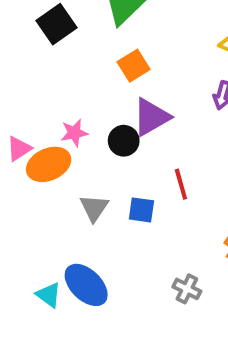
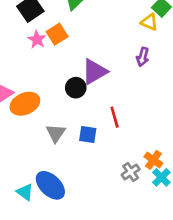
orange square: (134, 66) -> (57, 34), moved
pink star: (74, 133) -> (37, 39), moved, turned -30
gray cross: (187, 289) -> (131, 172), moved, turned 30

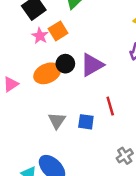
black circle: (76, 88) -> (65, 64), moved
orange ellipse: (25, 104) -> (47, 73), moved

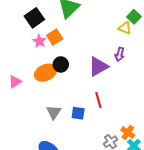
purple triangle: (92, 65) -> (98, 67), moved

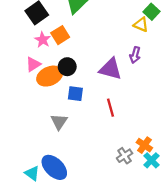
purple triangle: (98, 67) -> (111, 69), turned 45
pink triangle: (15, 82) -> (33, 64), moved
blue square: (78, 113) -> (75, 94), moved

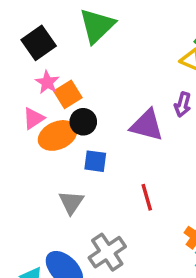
orange square: (60, 35) -> (68, 94), moved
red line: (111, 108) -> (147, 197), moved
gray cross: (125, 156) -> (107, 252), moved, size x1.5

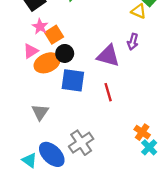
blue square: (95, 161) -> (73, 80), size x1.5
red line: (147, 197) -> (108, 92), moved
gray triangle: (71, 202) -> (40, 112), moved

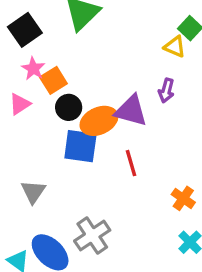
orange ellipse: (47, 63) -> (99, 121), moved
orange cross: (142, 132) -> (183, 198), moved

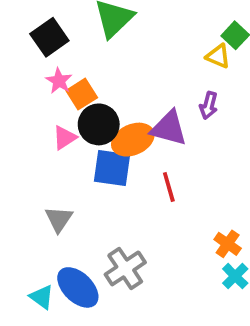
pink triangle: (20, 104) -> (65, 138), moved
black circle: (69, 107) -> (99, 124), size x1.4
orange cross: (183, 198) -> (228, 244), moved

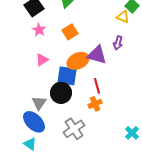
orange square: (82, 94) -> (70, 32), moved
black circle: (99, 124) -> (61, 93), moved
orange cross: (228, 244) -> (95, 104), moved, turned 32
blue ellipse: (78, 287) -> (34, 122), moved

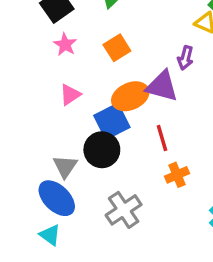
purple arrow: (118, 43) -> (185, 58), moved
blue square: (67, 76) -> (112, 121), turned -35
orange cross: (95, 104) -> (177, 175), moved

